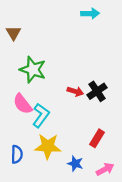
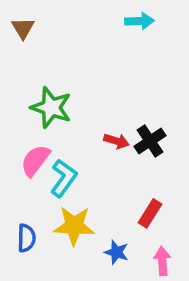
brown triangle: (13, 33) -> (23, 28), moved
pink semicircle: (23, 104) -> (35, 160), turned 75
pink arrow: (105, 169) -> (162, 261), turned -66

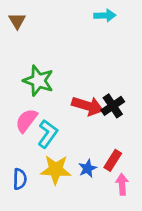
red arrow: (116, 141) -> (88, 106), size x1.6
blue star: (116, 252) -> (88, 168), moved, turned 30
pink arrow: (162, 261) -> (122, 184), moved

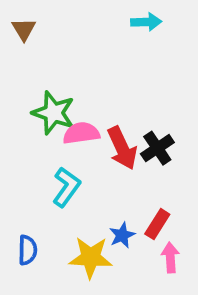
red arrow: (88, 106) -> (122, 148), turned 48
pink semicircle: (26, 121) -> (81, 133), moved, turned 45
yellow star: (56, 170) -> (91, 257), moved

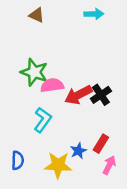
brown triangle: (24, 29) -> (37, 15), moved, turned -35
red arrow: (122, 148) -> (78, 95), turned 88
pink arrow: (170, 257) -> (109, 165), turned 30

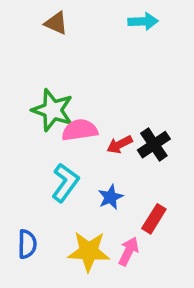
red arrow: (78, 95) -> (120, 145), size x0.6
blue star: (78, 151) -> (110, 197), moved
pink arrow: (109, 165) -> (129, 251), moved

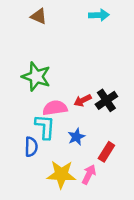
pink semicircle: (80, 130) -> (55, 108), moved
cyan L-shape: (65, 183) -> (45, 127), turned -32
blue semicircle: (27, 244) -> (31, 147), moved

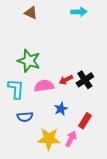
cyan L-shape: (45, 127) -> (16, 89), moved
blue semicircle: (31, 147) -> (25, 117), turned 84

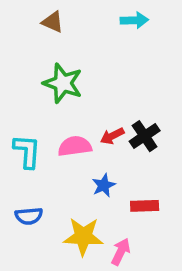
green star: (29, 61) -> (63, 83), moved
blue semicircle: (25, 117) -> (29, 216), moved
red rectangle: (85, 121) -> (145, 206), turned 56
pink arrow: (71, 139) -> (121, 252), moved

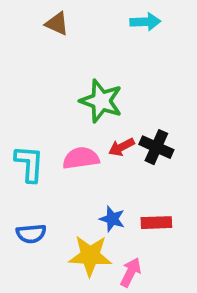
green star: (63, 83) -> (101, 101), moved
black cross: (145, 136) -> (156, 147), turned -32
blue star: (104, 185) -> (112, 219), moved, turned -30

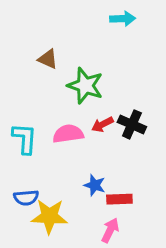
brown triangle: (57, 24) -> (48, 59), moved
red rectangle: (156, 223) -> (119, 199), moved
yellow star: (90, 256) -> (49, 216), moved

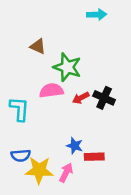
pink semicircle: (68, 134) -> (51, 91), moved
pink arrow: (110, 230) -> (66, 173), moved

